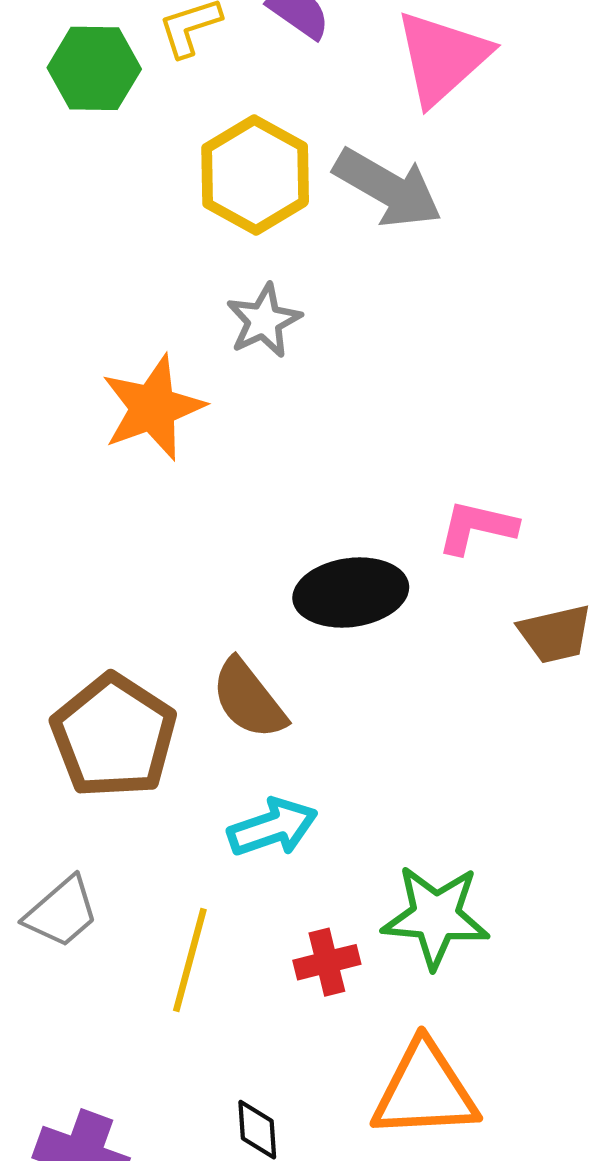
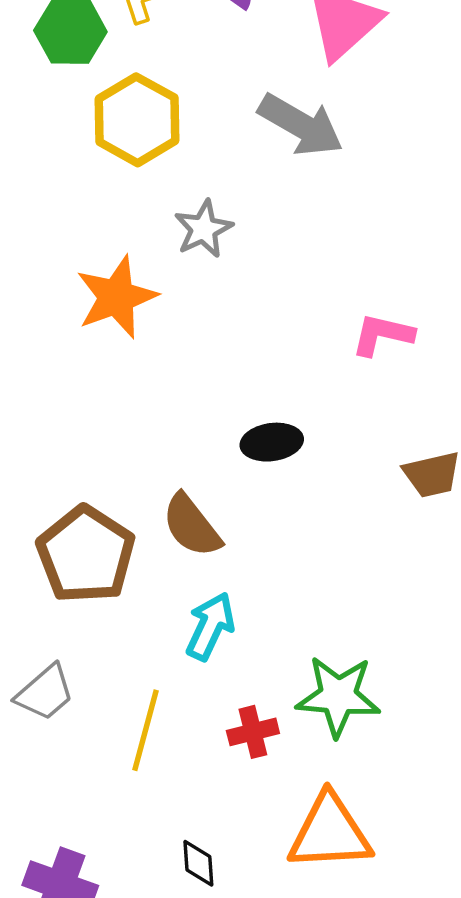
yellow hexagon: (255, 175) -> (137, 120), moved
pink L-shape: (477, 527) -> (383, 335), moved
black ellipse: (351, 593) -> (272, 442), size x0.7
cyan arrow: (273, 827) -> (210, 626), turned -46

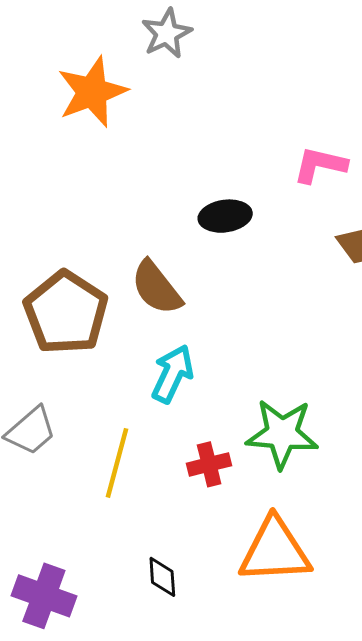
pink L-shape: (383, 335) -> (320, 165), moved

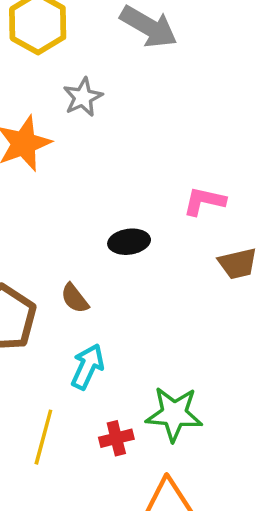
brown semicircle: (156, 288) -> (75, 298), size x0.7

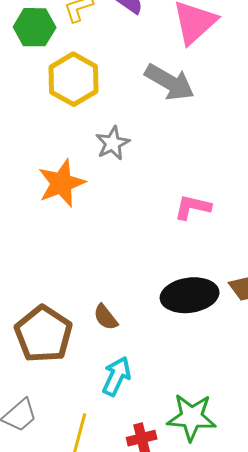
pink L-shape: (204, 201) -> (193, 207), moved
black ellipse: (129, 242) -> (190, 295), moved, size x1.6

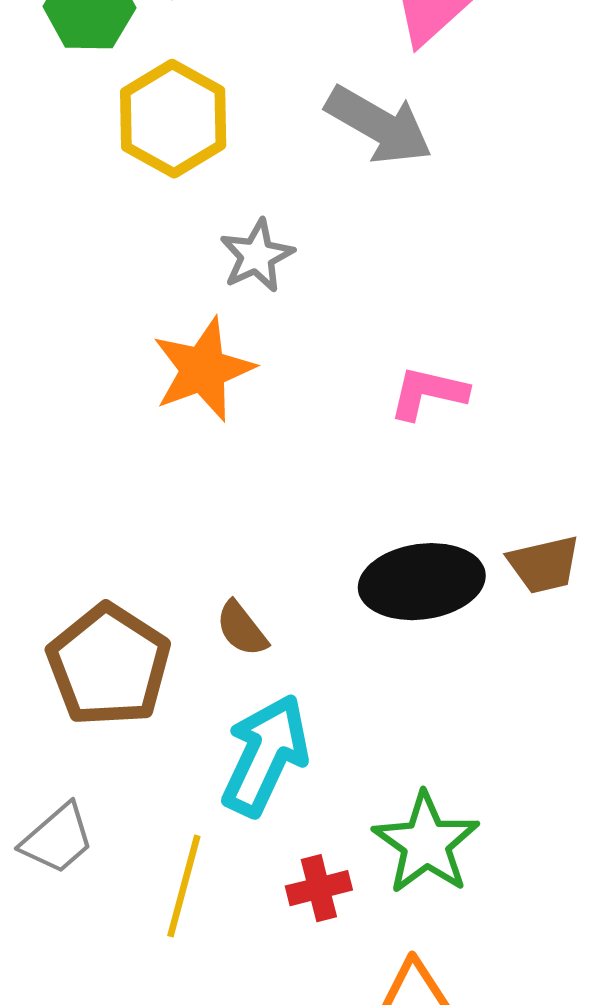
orange star: (62, 183) -> (203, 369), moved
cyan arrow: (117, 376) -> (265, 755), size x1.4
green star: (192, 417) -> (426, 843), turned 30

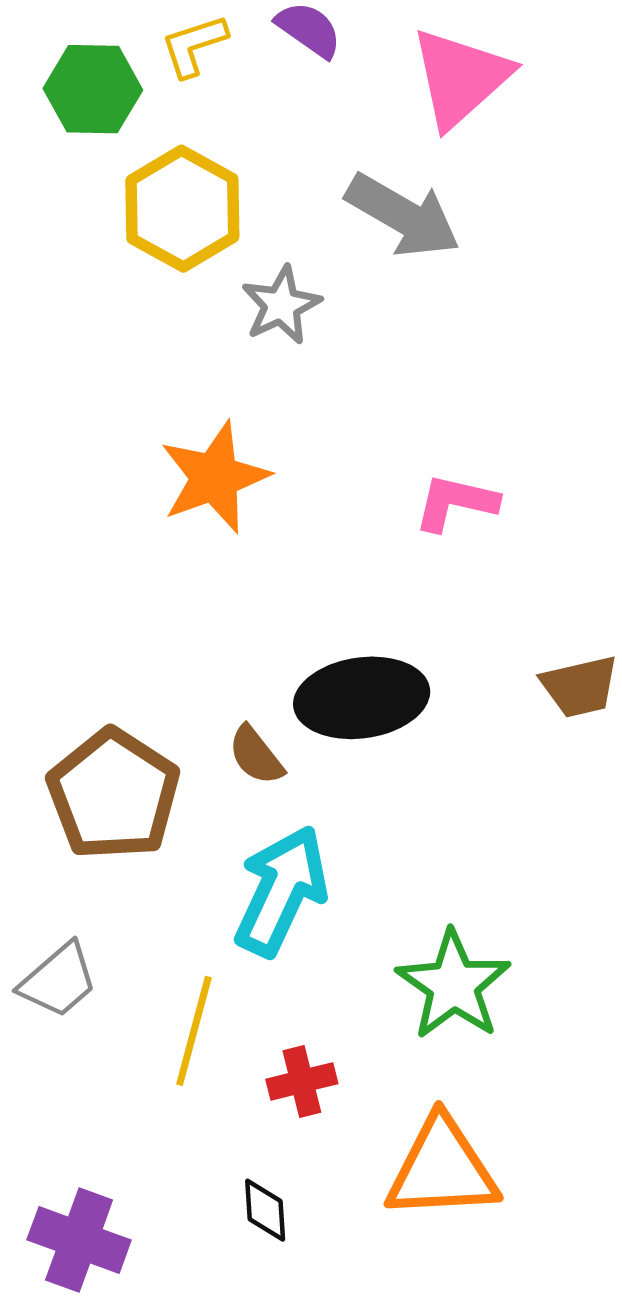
gray star: (257, 256) -> (281, 305), moved
black ellipse: (422, 582) -> (362, 698), moved
red cross: (319, 888) -> (302, 1081), moved

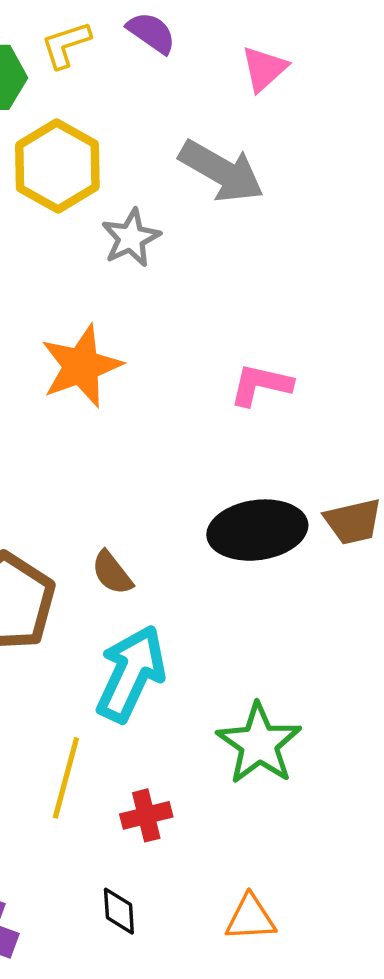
pink triangle: (460, 78) -> (264, 69), size x0.6
black ellipse: (362, 698) -> (257, 530), moved
orange triangle: (442, 1169) -> (250, 918), moved, size x0.6

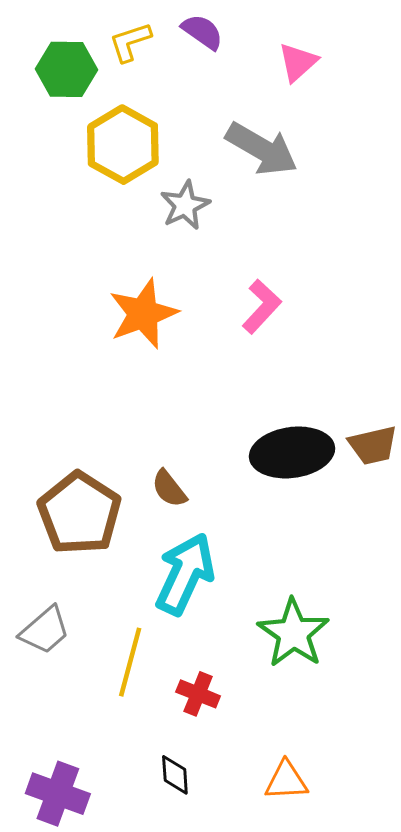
pink L-shape: (261, 385) -> (262, 306), moved, turned 120
red cross: (146, 815) -> (198, 694), turned 36

